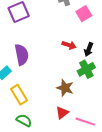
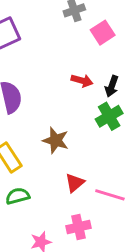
brown star: (65, 88) -> (56, 140), moved
green semicircle: (24, 120) -> (18, 196), turned -42

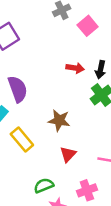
red triangle: (75, 183) -> (68, 154), moved
green semicircle: (18, 196) -> (44, 186), moved

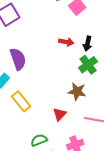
brown star: (59, 120) -> (77, 92), moved

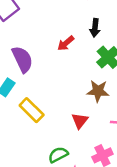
red arrow: (66, 42) -> (66, 43), moved, turned 136
black arrow: (88, 43) -> (95, 28), moved

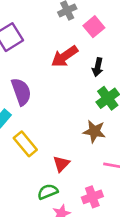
red arrow: (66, 43) -> (65, 56), moved, size x1.5
red triangle: (80, 121) -> (61, 164), moved

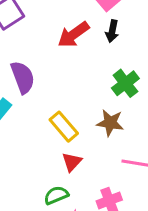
black arrow: (98, 67) -> (112, 31), moved
yellow rectangle: (25, 144) -> (64, 127), moved

